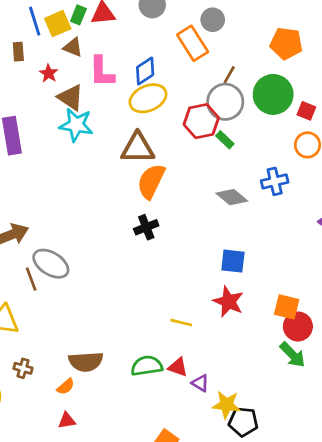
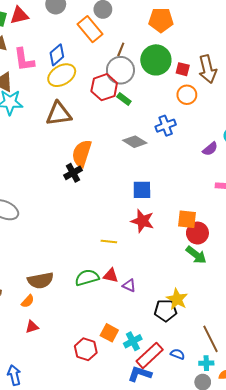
orange semicircle: (151, 181) -> (82, 153), moved
yellow star: (226, 405) -> (177, 299), moved, turned 30

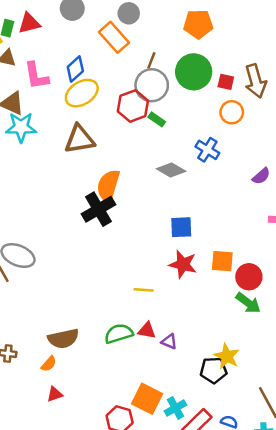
blue cross: (166, 126) -> (207, 150), turned -36
black cross: (73, 173) -> (98, 209), size x1.5
orange square: (187, 219) -> (222, 261), moved
orange square: (109, 333) -> (147, 399), size x1.4

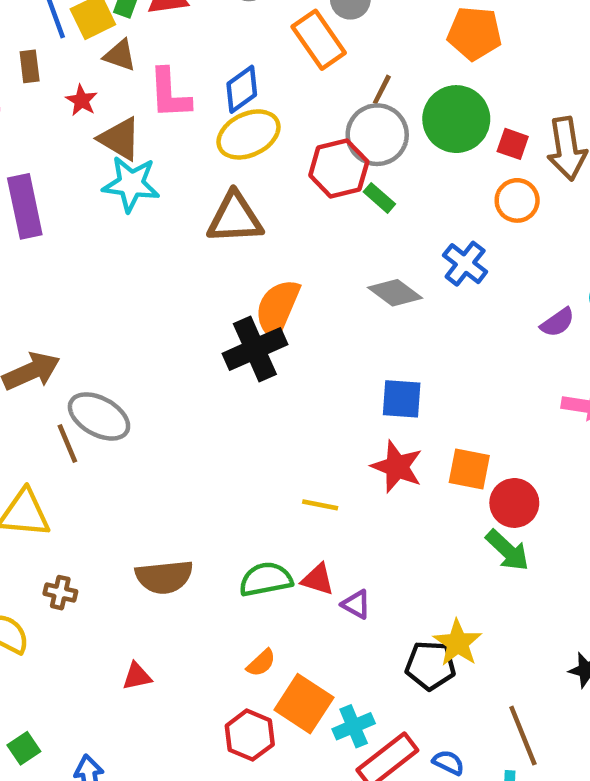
orange semicircle: (49, 364) -> (261, 663), moved

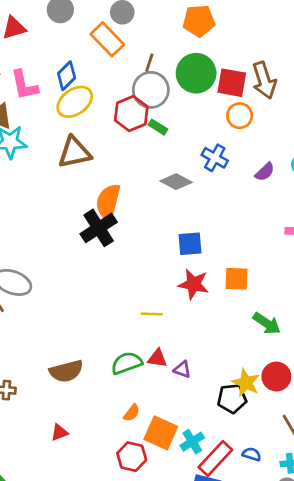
red square: (513, 144) -> (232, 83), size x1.6
purple semicircle: (558, 322) -> (265, 172), moved
red circle: (514, 503) -> (276, 377), moved

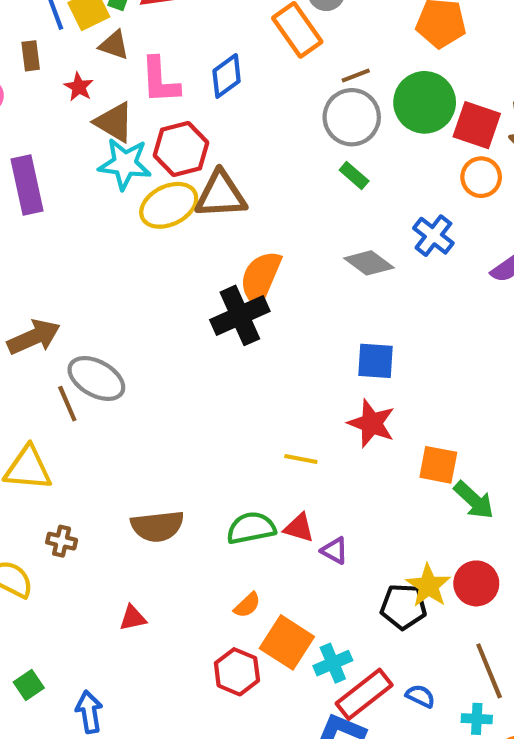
brown line: (149, 63) -> (356, 75), turned 42
yellow ellipse: (75, 102) -> (169, 205), moved
red hexagon: (131, 113) -> (181, 149), moved
orange square: (236, 279) -> (438, 465), moved

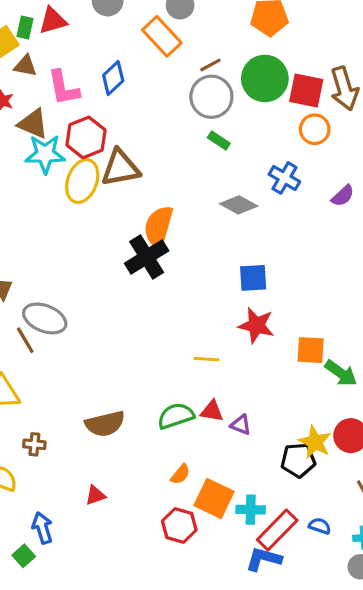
yellow ellipse: (169, 205) -> (82, 181), turned -36
cyan cross: (333, 663) -> (251, 510), turned 32
blue arrow: (89, 712) -> (42, 528), moved

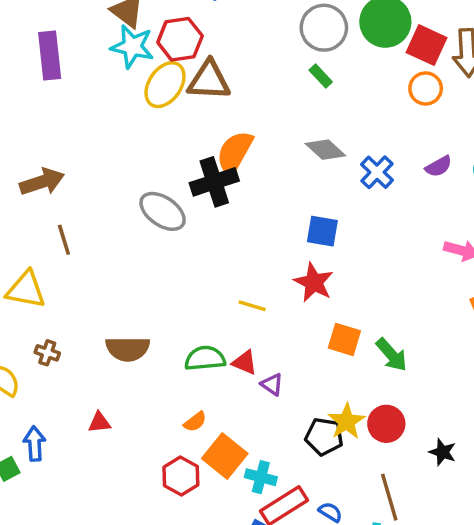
blue cross: (284, 178) -> (377, 172), moved
gray ellipse: (45, 318) -> (163, 211), moved
orange square: (311, 350) -> (344, 339), moved

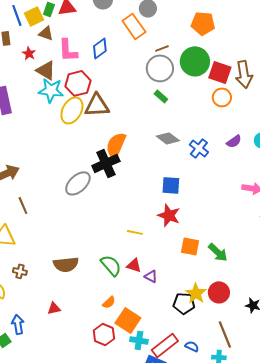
gray ellipse: (163, 211) -> (78, 183), turned -72
green semicircle: (205, 358) -> (111, 265), turned 60
cyan cross: (261, 477) -> (139, 340), moved

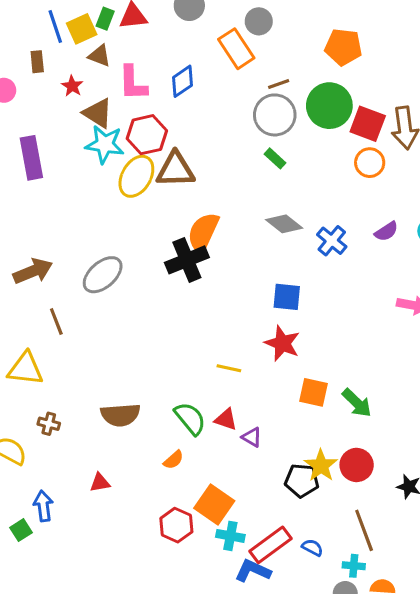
gray ellipse: (78, 183) -> (103, 275), moved
orange semicircle: (109, 302) -> (174, 460), moved

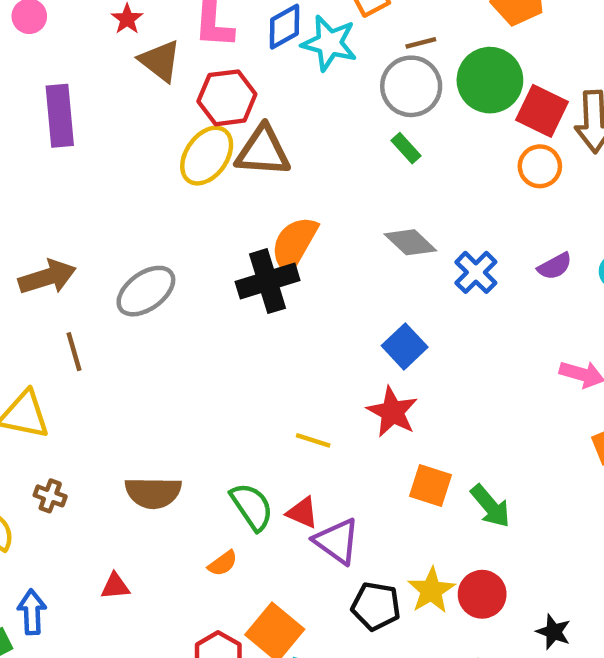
cyan star: (105, 144) -> (329, 43), moved
blue square: (287, 297) -> (405, 346), turned 36
purple triangle: (252, 437) -> (337, 541), size x1.6
black pentagon: (302, 481) -> (376, 606), moved

